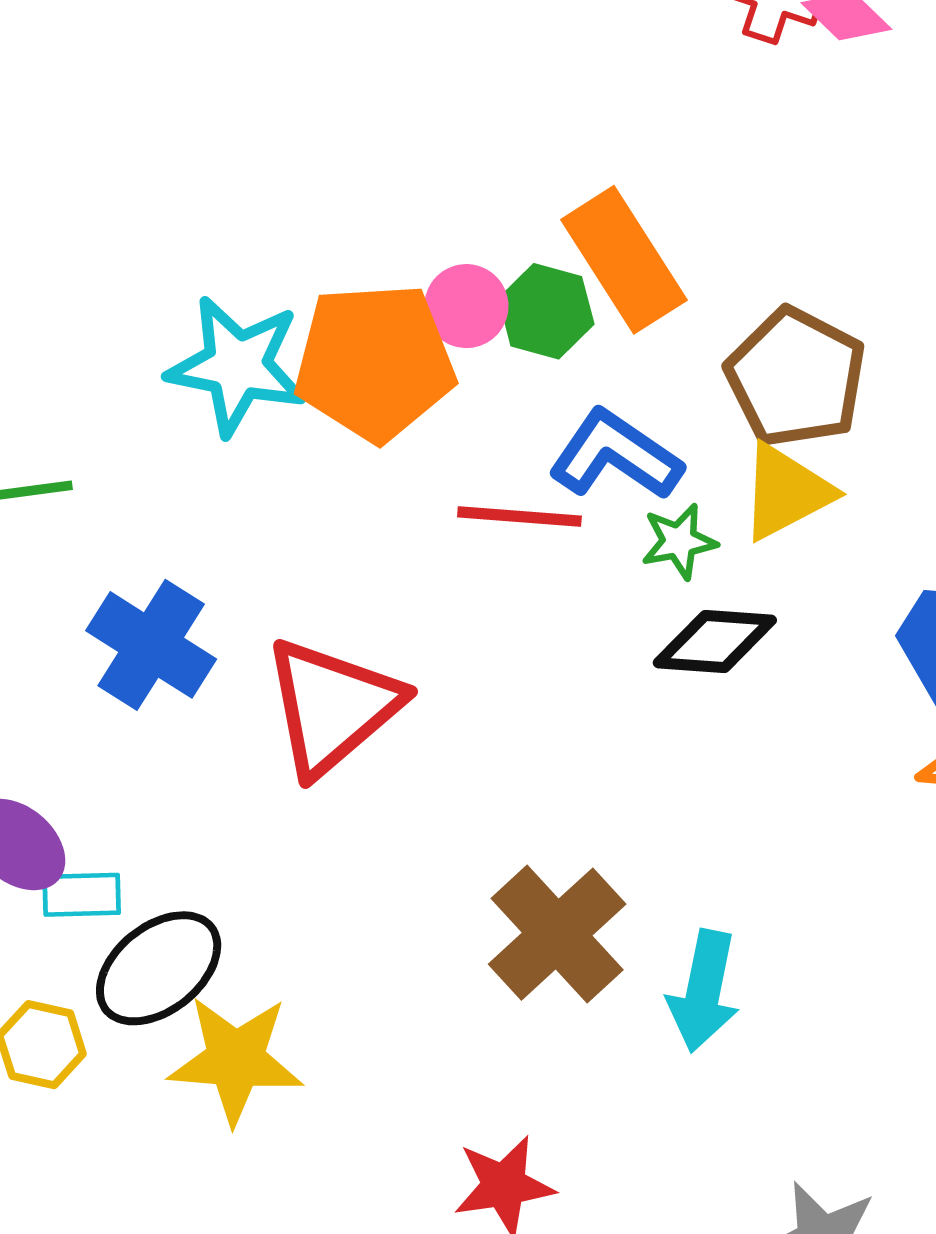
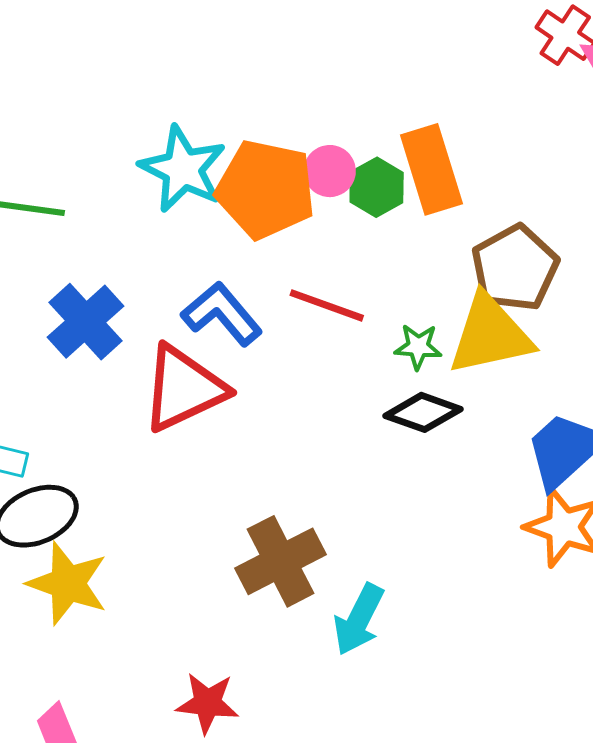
blue L-shape: (616, 455) -> (222, 314), moved
yellow triangle: (786, 492) -> (490, 335), size x1.4

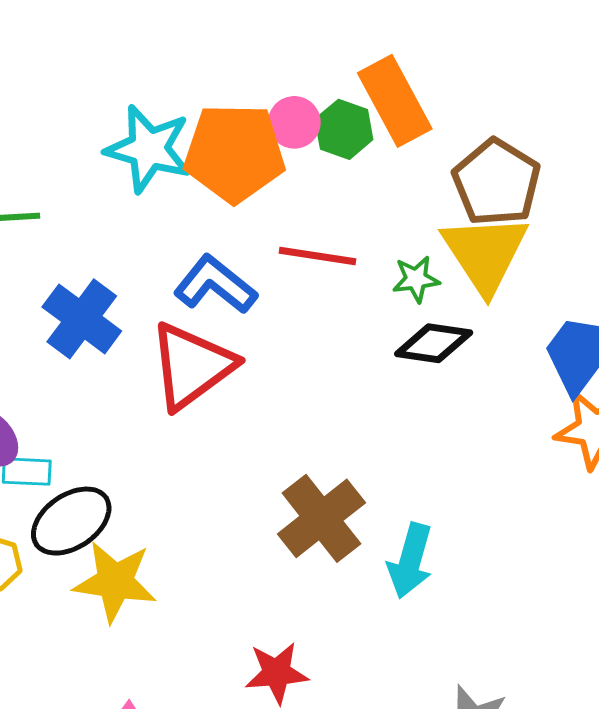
yellow triangle: (490, 335) -> (485, 253), turned -40

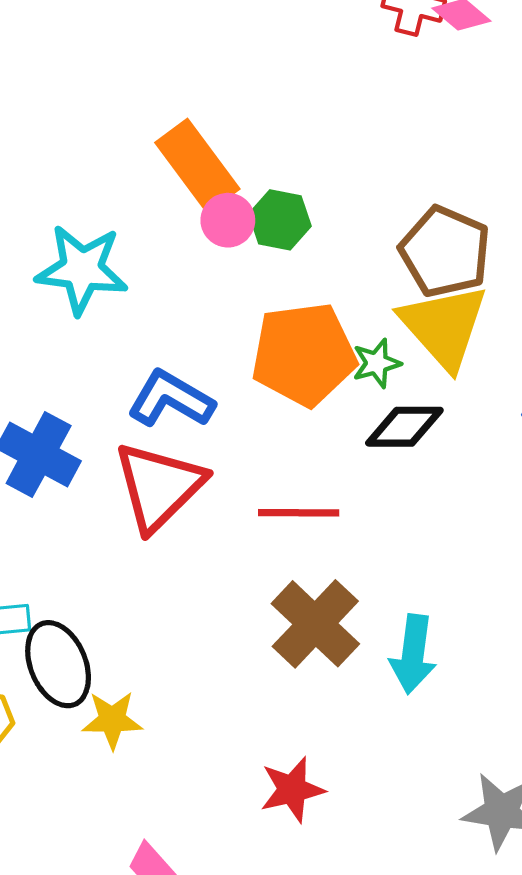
orange rectangle: (395, 101) -> (197, 166), moved
orange pentagon: (234, 153) -> (304, 354), moved
red line: (318, 256) -> (299, 513), moved
black ellipse: (71, 521) -> (58, 664), turned -70
yellow star: (115, 582) -> (112, 720), size x0.7

